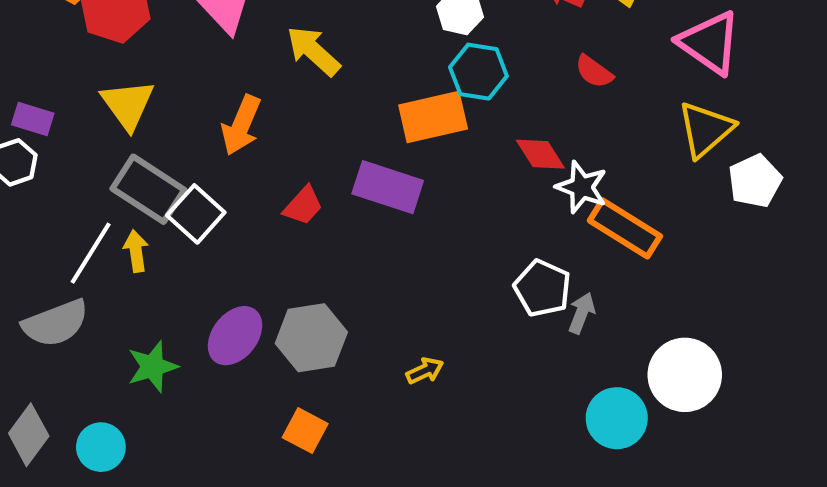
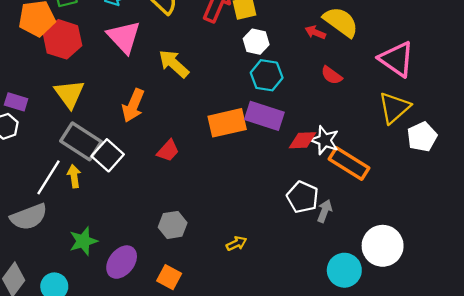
orange rectangle: (433, 117) -> (227, 123), moved
red diamond: (540, 154) -> (303, 140), moved, turned -60
purple rectangle: (388, 187) -> (264, 116), moved
purple ellipse: (235, 336) -> (122, 262), moved
gray hexagon: (311, 338) -> (173, 225), size x0.7

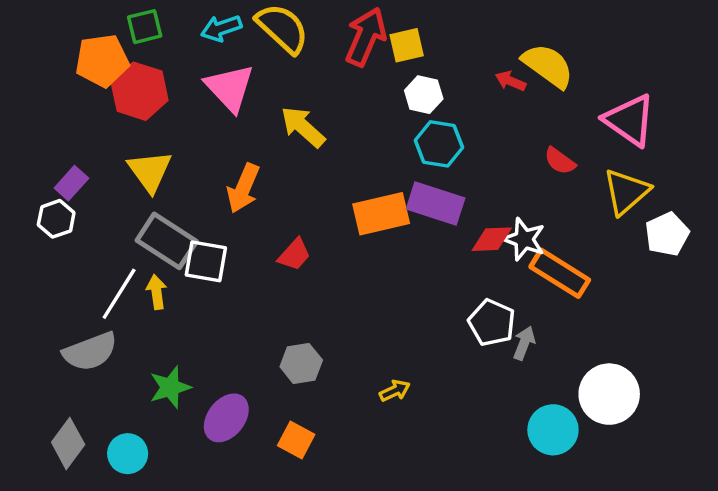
red semicircle: (332, 75) -> (560, 161), moved
purple rectangle: (16, 102) -> (71, 183), turned -65
white square: (108, 155) -> (206, 261), turned -32

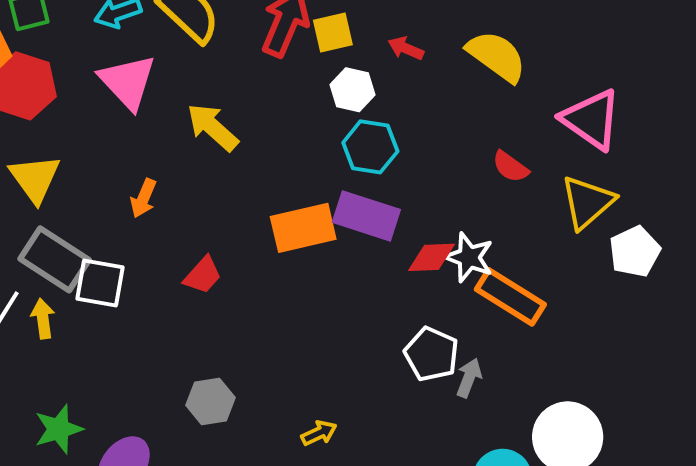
red arrow: (510, 81) -> (406, 48), moved
orange arrow: (243, 188) -> (143, 198), size x0.7

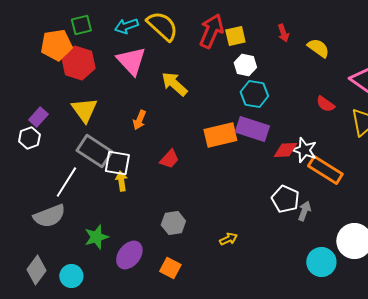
red arrow: (406, 48) -> (283, 33), moved, turned -132
yellow semicircle: (497, 56) -> (318, 48), size x0.7
yellow arrow: (43, 319) -> (121, 181), moved

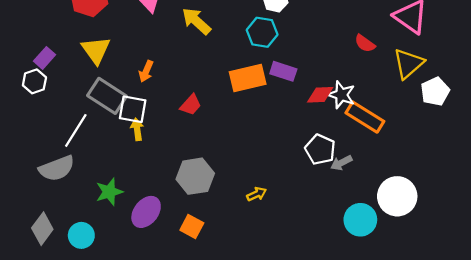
cyan hexagon: (254, 94) -> (262, 32), moved
orange arrow: (139, 120) -> (146, 71), moved
purple rectangle: (252, 129) -> (283, 71), size x0.7
gray arrow: (304, 211) -> (341, 163), turned -138
gray hexagon: (173, 223) -> (195, 176), size x1.4

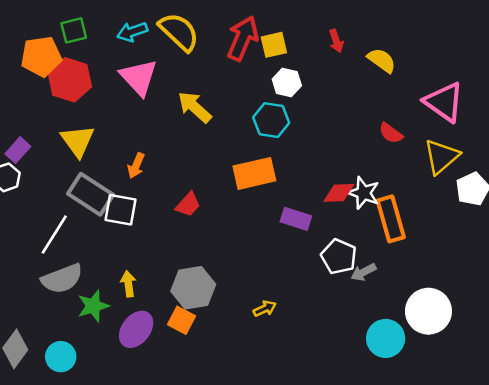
purple rectangle: (283, 71) -> (296, 219), moved
orange rectangle: (365, 117) -> (391, 219), turned 42
yellow arrow: (137, 129) -> (128, 284), moved
gray semicircle: (57, 168) -> (62, 279), moved
orange square: (192, 226) -> (182, 320), moved

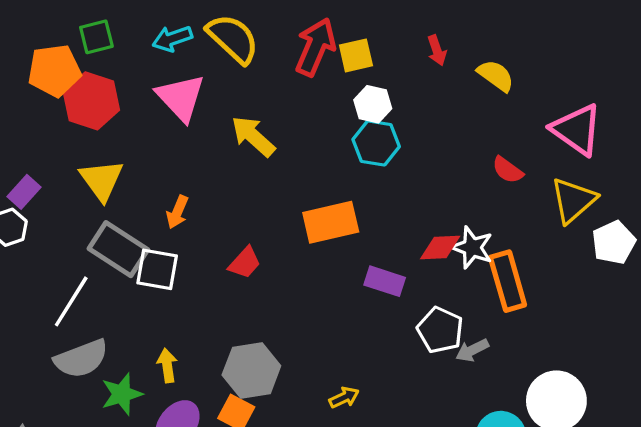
cyan hexagon: (271, 120) -> (376, 143), moved

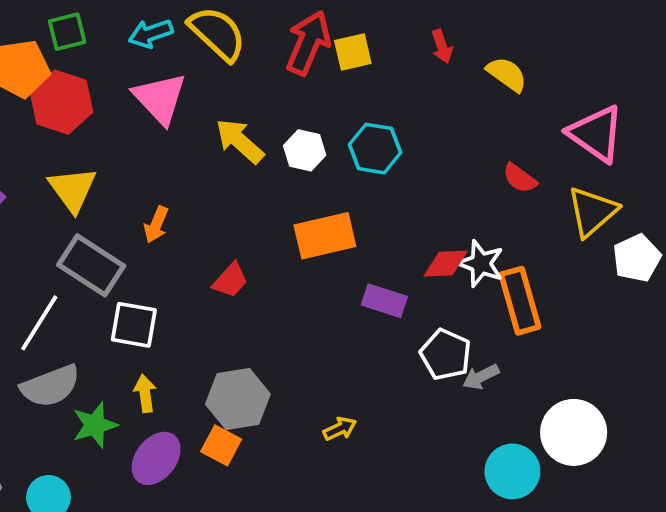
white hexagon: (373, 104) -> (305, 150), moved
white square: (157, 269) -> (134, 325), moved

